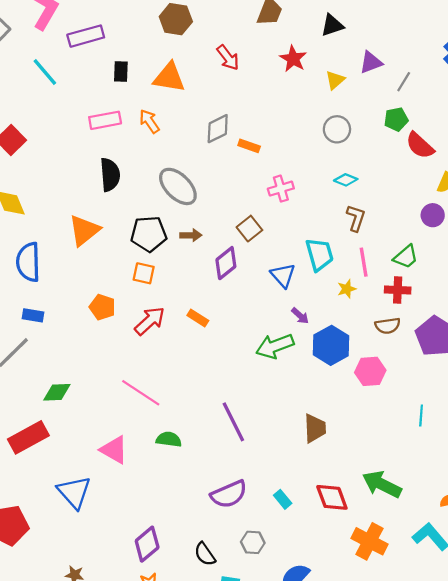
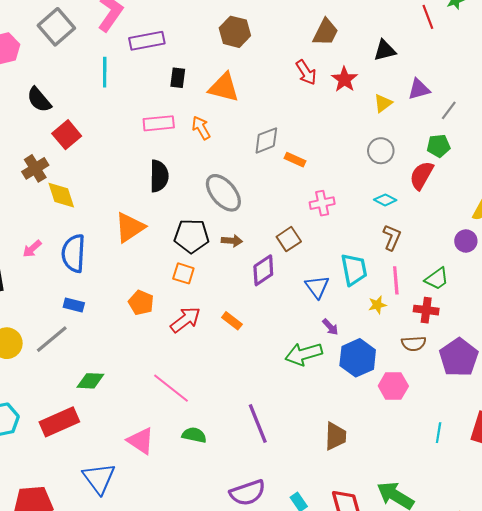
red arrow: (228, 58) -> (306, 72), moved
cyan line: (45, 72) -> (105, 72), turned 36
red semicircle: (420, 145) -> (421, 175), moved, turned 72

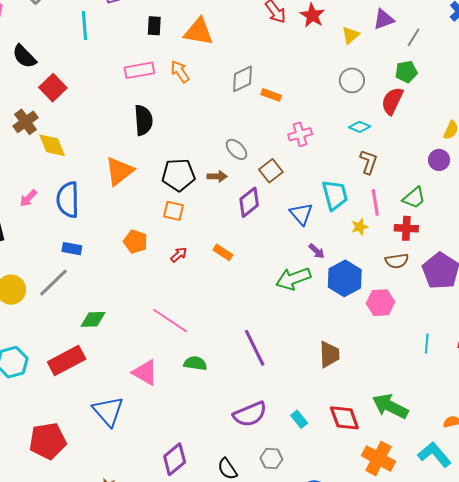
gray ellipse: (223, 193) -> (236, 149), moved, size x0.6
red arrow: (185, 320) -> (179, 255), size x0.6

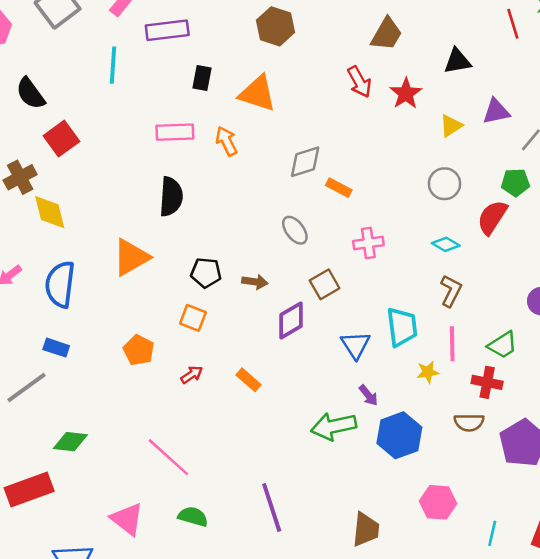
gray ellipse: (236, 149) -> (295, 230), moved
black pentagon: (178, 175) -> (206, 273), size x0.7
pink hexagon: (381, 303) -> (438, 502), moved

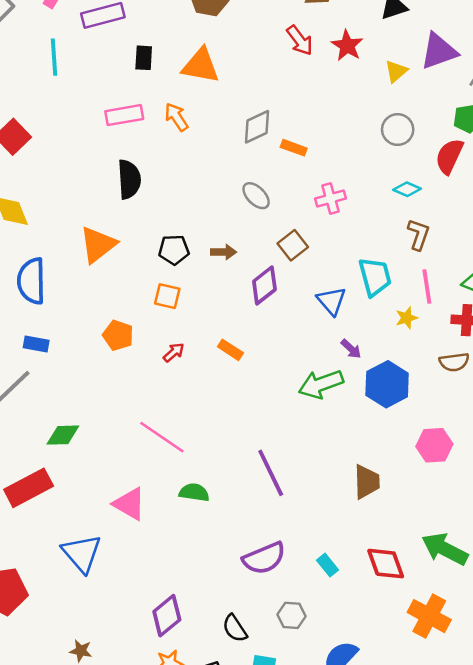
purple triangle: (496, 112) -> (439, 51), size x1.4

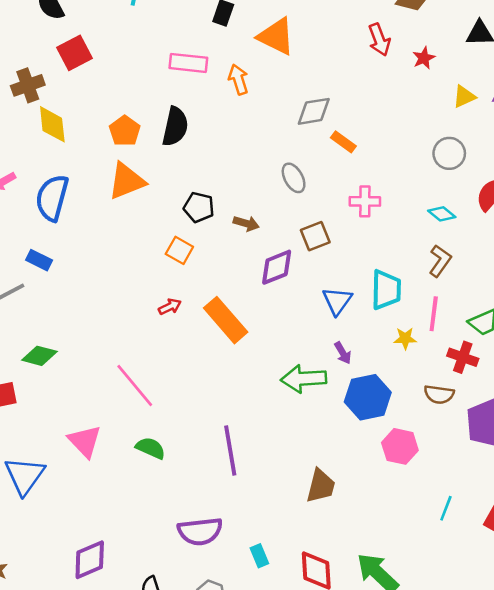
red star: (347, 46) -> (424, 58), size x0.7
orange pentagon: (118, 335) -> (125, 131), moved
orange rectangle: (230, 350) -> (226, 320), size x1.8
pink hexagon: (434, 445) -> (400, 446), moved

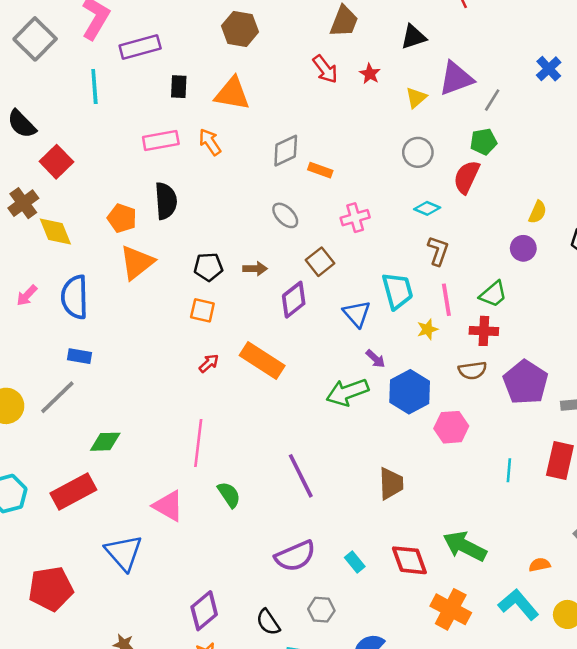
pink line: (135, 385) -> (198, 443), turned 63
green semicircle: (151, 448) -> (229, 495), turned 48

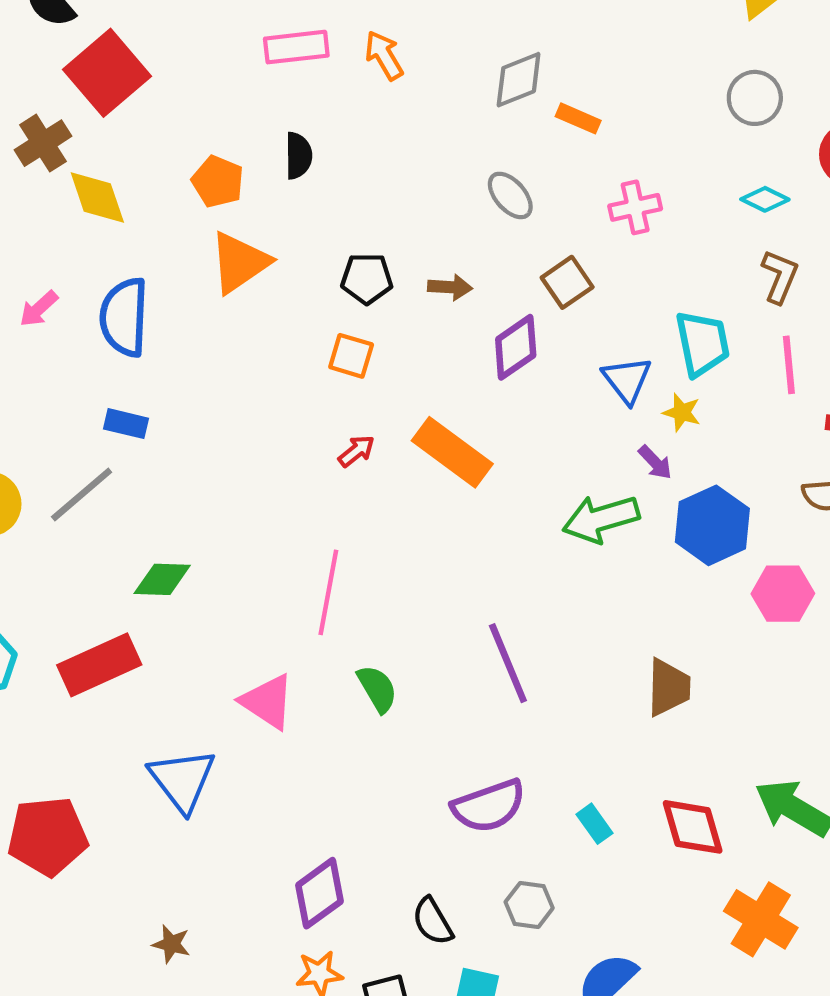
red square: (56, 162) -> (107, 73), size x1.4
black semicircle: (166, 201) -> (298, 156), size x0.7
yellow star: (427, 329) -> (682, 412), moved, turned 30

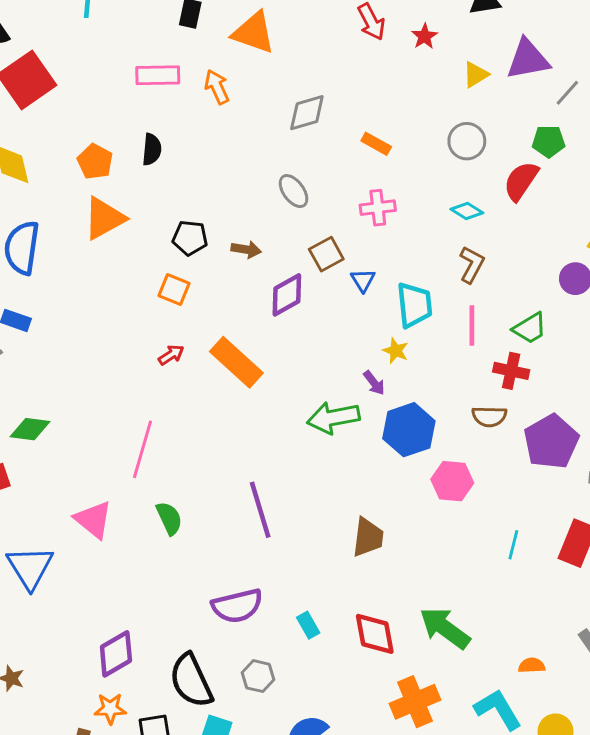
orange rectangle: (578, 118) -> (376, 144), moved
blue triangle: (627, 380) -> (363, 280), moved, size x0.7
orange cross: (761, 919) -> (415, 702), turned 30
black semicircle: (433, 921) -> (191, 681), size x1.6

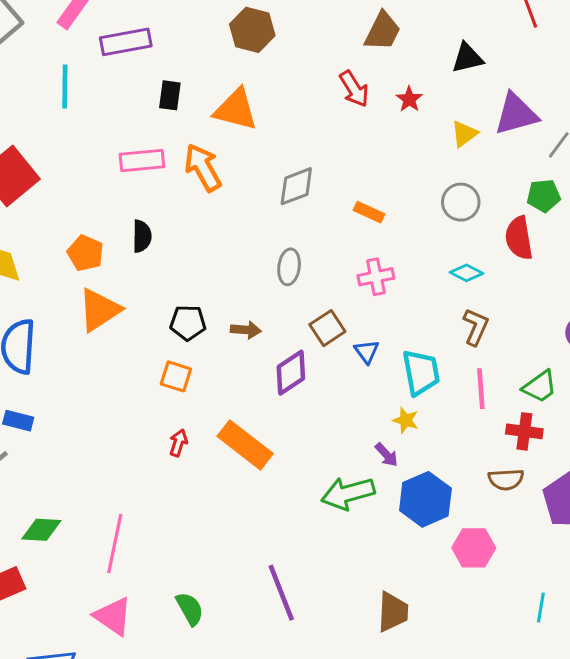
orange arrow: (217, 87) -> (203, 167), size x1.4
red semicircle: (521, 181) -> (519, 238), turned -39
gray ellipse: (293, 191) -> (289, 267), turned 48
red arrow: (171, 355) -> (178, 443), turned -35
pink line: (142, 449) -> (115, 544), moved

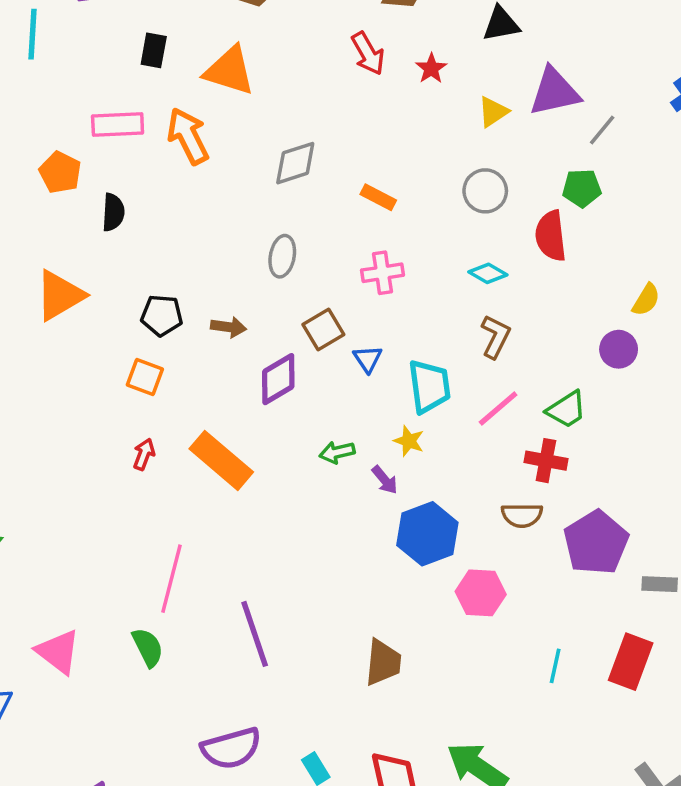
orange pentagon: (85, 253) -> (60, 173), moved
pink line: (481, 389) -> (498, 408), turned 51
green arrow: (348, 493) -> (337, 452), moved, size x0.6
pink line: (115, 544) -> (172, 579), moved

